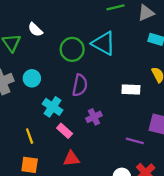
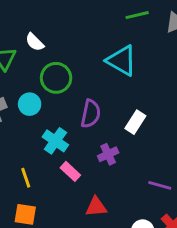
green circle: (72, 49) -> (56, 78), moved
white rectangle: (131, 90) -> (135, 122), moved, turned -60
red triangle: (71, 159) -> (96, 207), moved

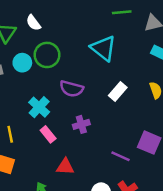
cyan circle: (30, 104) -> (22, 63), moved
purple semicircle: (91, 114) -> (72, 89), turned 85
white rectangle: (135, 122) -> (118, 91), moved

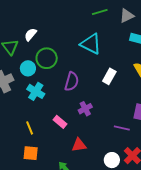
white semicircle: (33, 23) -> (31, 35), turned 88
purple semicircle: (72, 89) -> (72, 81), turned -78
cyan cross: (39, 107) -> (36, 91), moved

